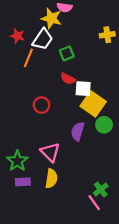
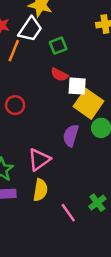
red circle: (41, 105) -> (15, 105), moved
pink triangle: (50, 152) -> (39, 160), turned 40
pink line: (94, 203) -> (68, 213), moved

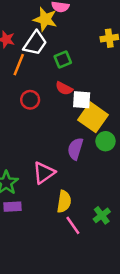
red circle: (15, 105) -> (30, 100), moved
yellow semicircle: (40, 190) -> (64, 202), moved

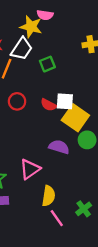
red semicircle: (64, 88) -> (49, 105), moved
purple semicircle: (75, 149) -> (59, 147), turned 90

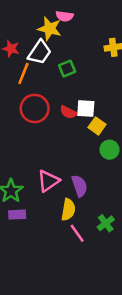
red circle: (17, 101) -> (35, 108), size x1.5
yellow square: (75, 118) -> (97, 126), size x0.6
purple semicircle: (59, 147) -> (80, 186), moved, turned 54

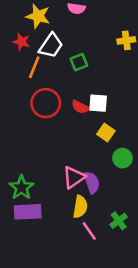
yellow star: (50, 29) -> (38, 16), moved
yellow square: (97, 126) -> (106, 133), moved
green circle: (109, 150) -> (122, 158), moved
pink triangle: (48, 181) -> (74, 177), moved
purple rectangle: (17, 215) -> (28, 212), size x1.5

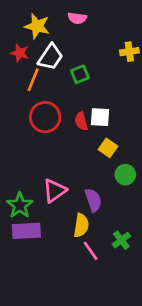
red semicircle: (80, 107) -> (81, 121), turned 48
pink triangle: (74, 177) -> (54, 191), moved

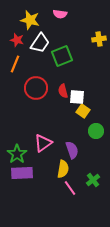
green square: (80, 74) -> (62, 56), size x1.5
orange line: (33, 80) -> (15, 64), moved
white square: (100, 117) -> (77, 97), moved

